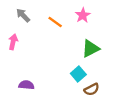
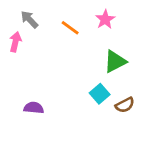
pink arrow: (13, 42) -> (15, 42), moved
brown semicircle: (92, 89) -> (125, 105), moved

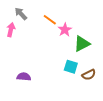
pink star: (105, 19) -> (65, 30), moved
cyan square: (100, 94) -> (71, 67), turned -32

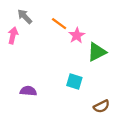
cyan square: (71, 67) -> (74, 82), moved
brown semicircle: (89, 75) -> (102, 106), moved

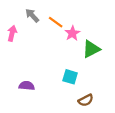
gray arrow: (25, 17) -> (32, 15), moved
brown semicircle: (102, 106) -> (86, 100), moved

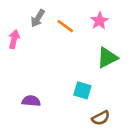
gray arrow: (32, 15) -> (38, 18), turned -104
pink star: (72, 33) -> (99, 21), moved

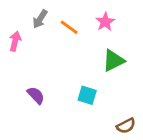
purple semicircle: (31, 101) -> (36, 95), moved, turned 42
brown semicircle: (101, 118) -> (126, 126), moved

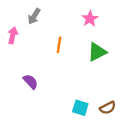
orange line: (69, 27) -> (59, 45), moved, turned 63
cyan square: (87, 95) -> (80, 108), moved

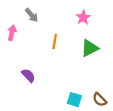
gray arrow: (34, 16) -> (32, 15), turned -72
brown semicircle: (108, 108) -> (100, 100), turned 72

